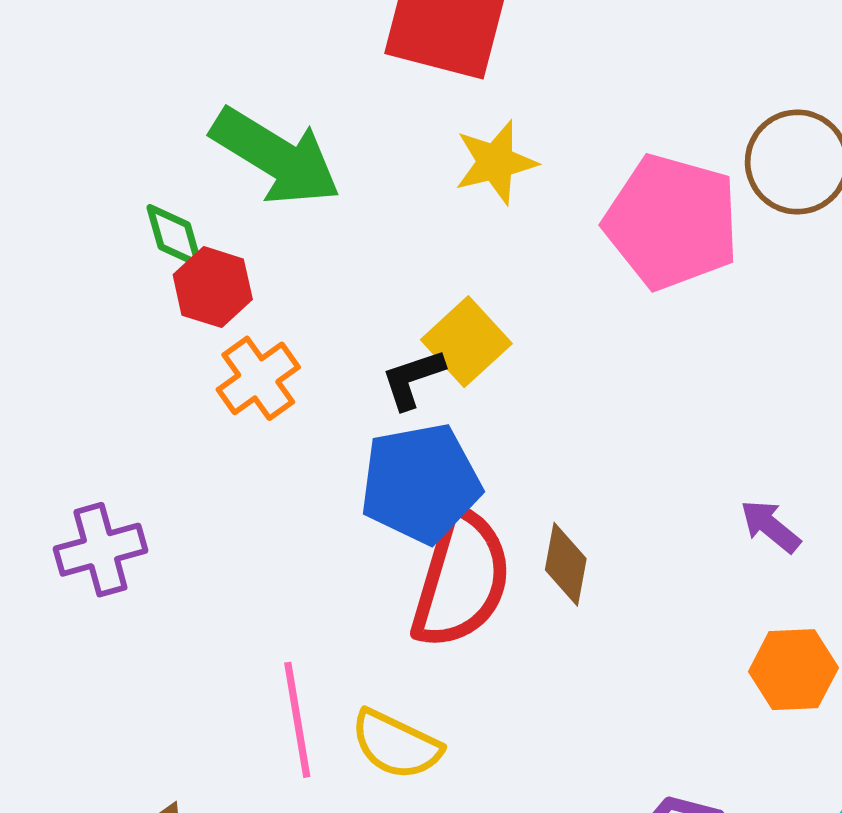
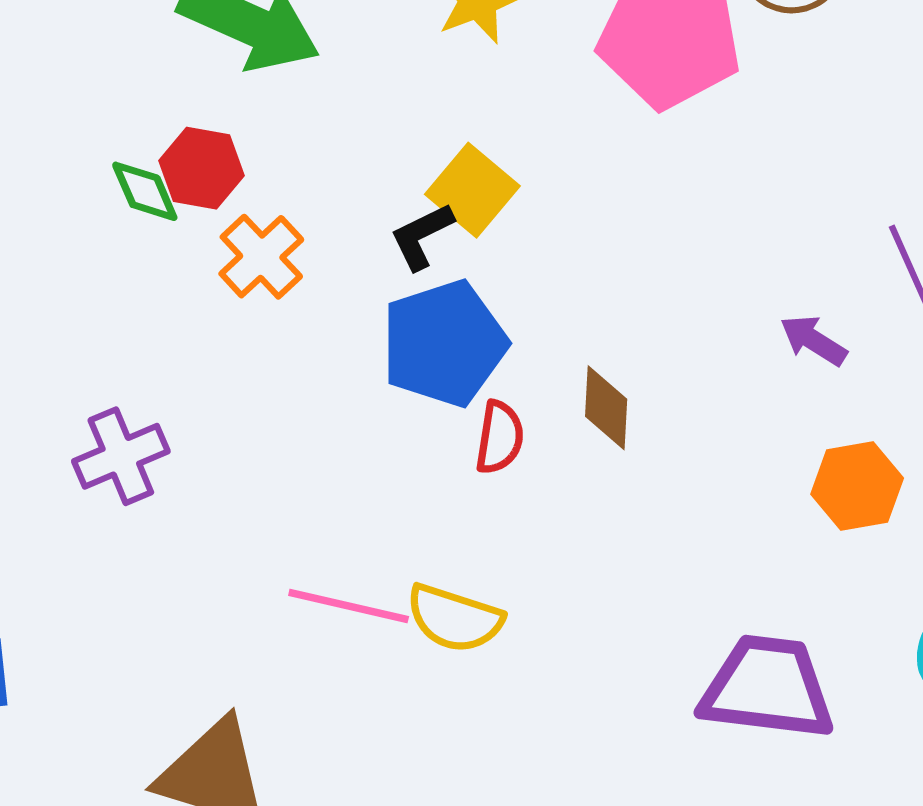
green diamond: (174, 236) -> (145, 191), moved
red semicircle: (461, 579) -> (500, 437), size x0.5
pink line: (297, 720) -> (349, 606), turned -60

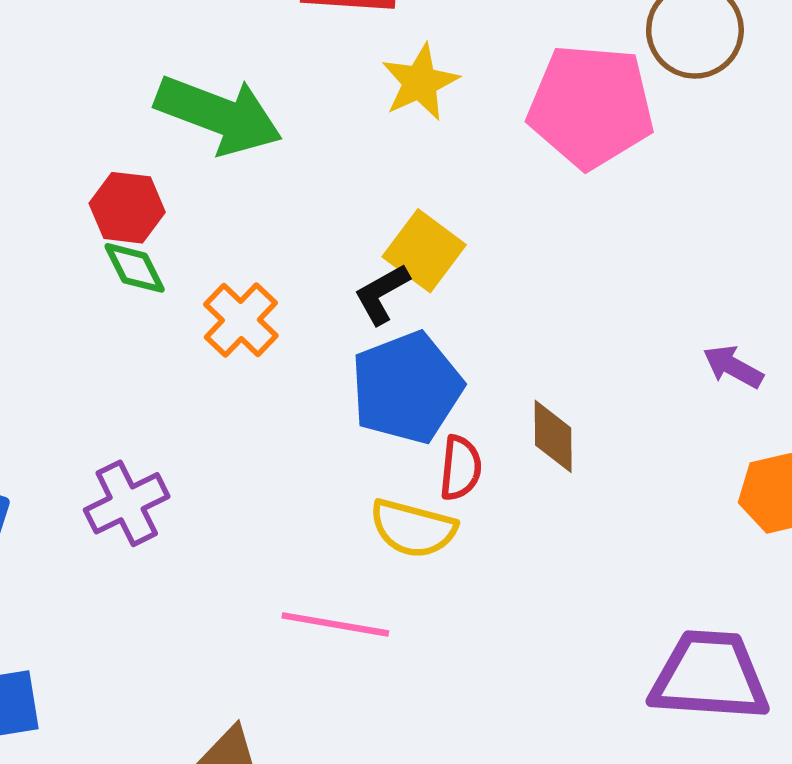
red hexagon: (201, 168) -> (127, 208), moved
yellow semicircle: (455, 618) -> (413, 528), moved

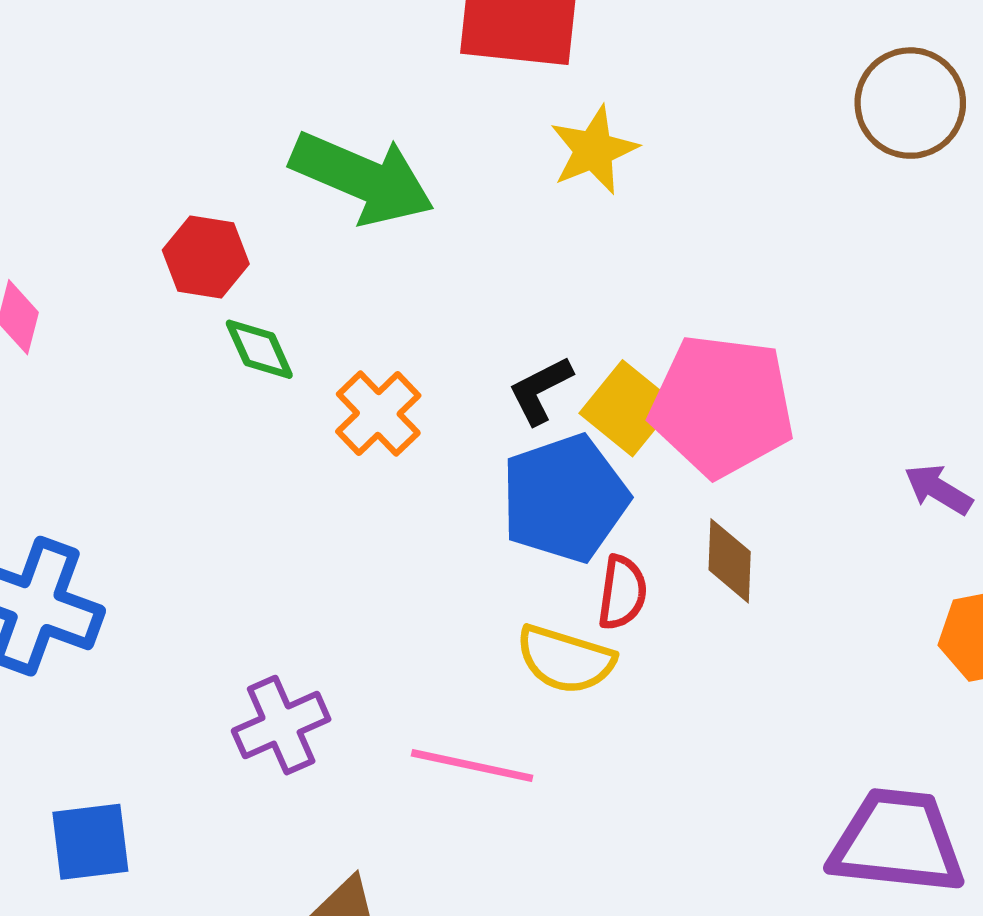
pink pentagon: (591, 106) -> (722, 406), moved
red hexagon: (127, 208) -> (206, 257), moved
yellow square: (424, 251) -> (627, 408), moved
purple cross: (127, 503) -> (281, 725), moved

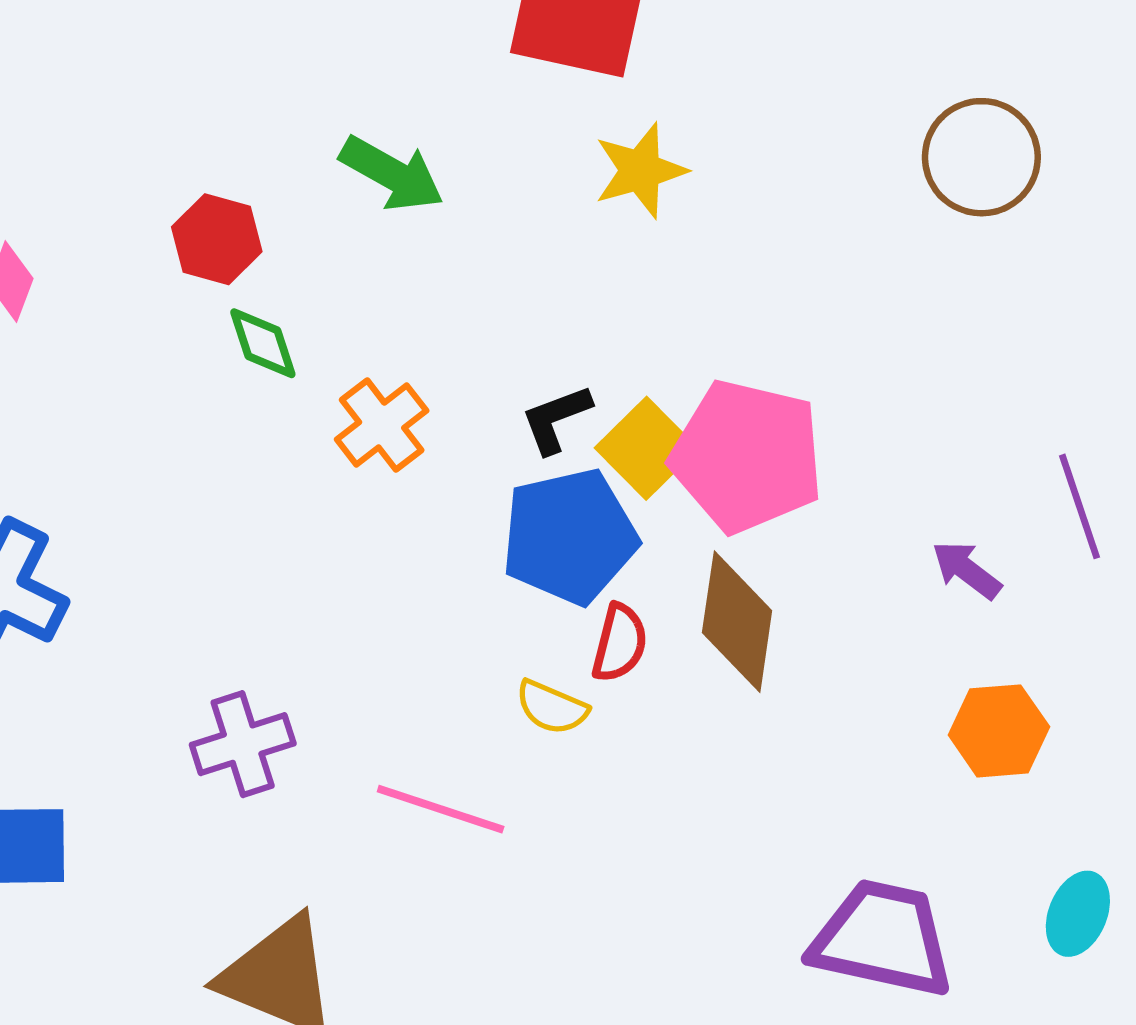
green arrow: (362, 178) -> (392, 174), size x0.7
brown diamond: (730, 561) -> (737, 622), size x1.5
yellow semicircle: (565, 659) -> (552, 707), size x0.7

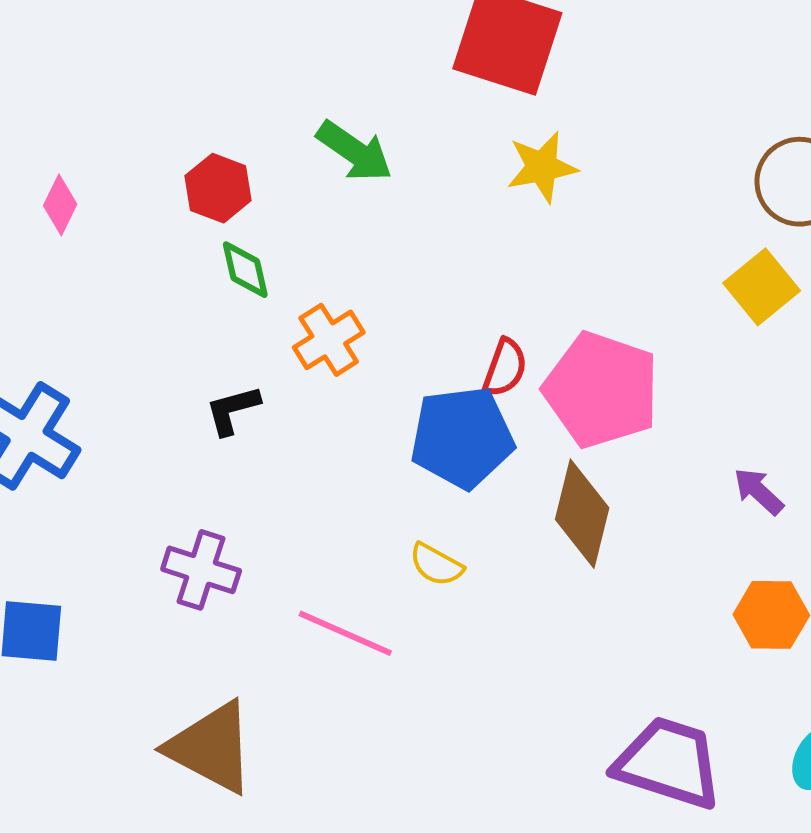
black L-shape: (556, 419) -> (233, 410), moved
yellow square: (646, 448) -> (762, 287), moved
red semicircle: (620, 643) -> (505, 368), moved
purple cross: (243, 744) -> (201, 570), turned 30

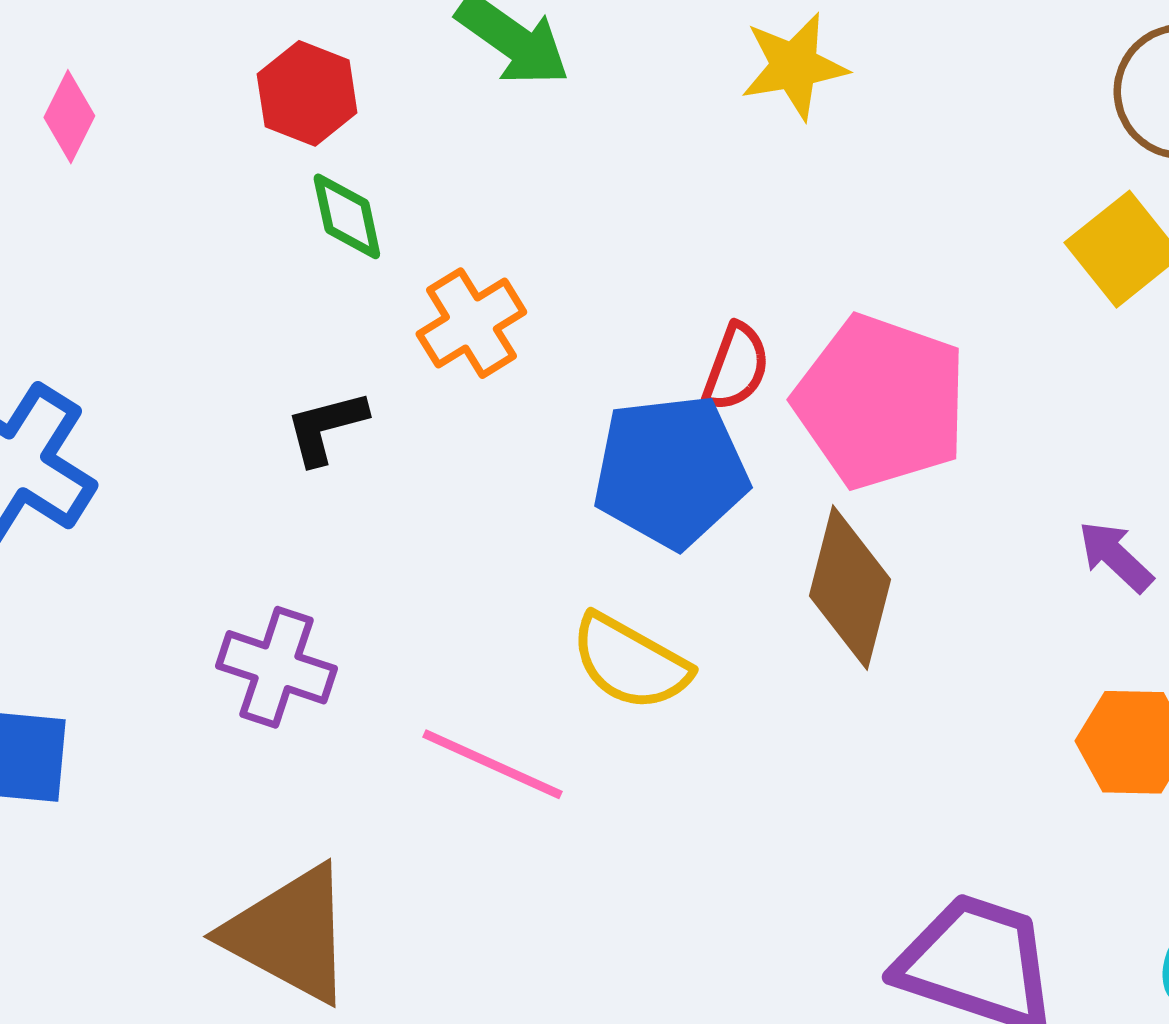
yellow semicircle: (436, 565) -> (630, 662), size x1.5

